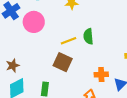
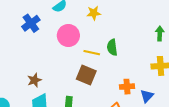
pink circle: (34, 22) -> (68, 35), moved
yellow line: (69, 41) -> (92, 53), turned 35

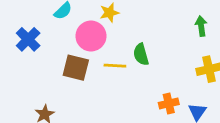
pink circle: (68, 35) -> (91, 36), moved
brown square: (86, 75) -> (76, 68), moved

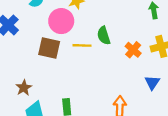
orange cross: (169, 103) -> (133, 50), moved, turned -35

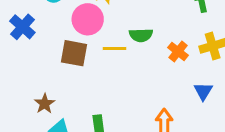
green semicircle: (104, 36) -> (141, 35), turned -72

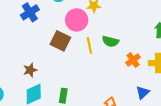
yellow line: (115, 49) -> (89, 46), turned 63

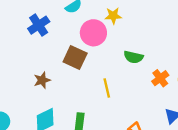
yellow line: (89, 46) -> (107, 88), moved
brown star: (30, 70) -> (42, 80), moved

